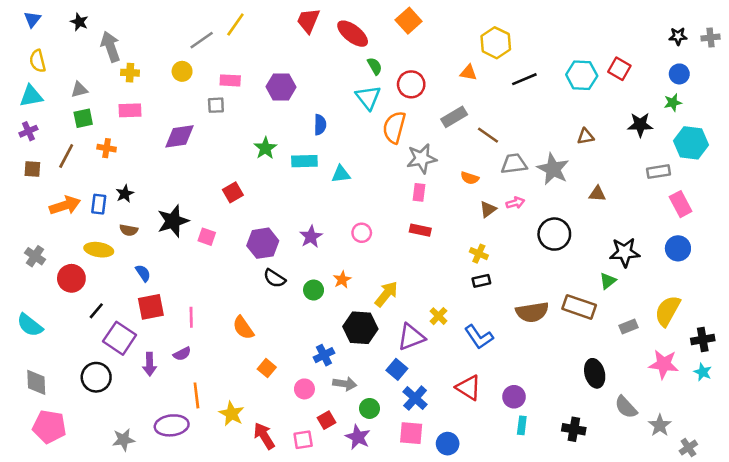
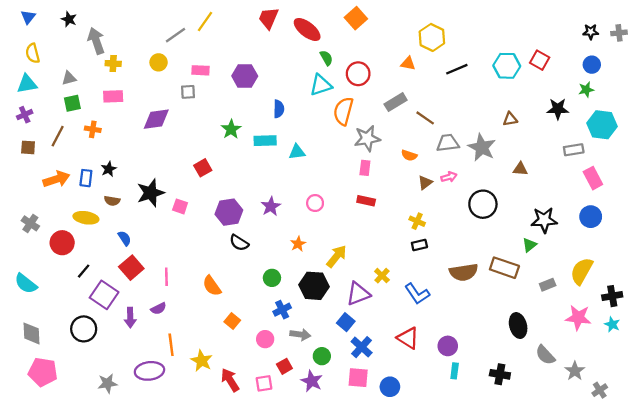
cyan triangle: (368, 97) -> (321, 85), turned 50
green circle: (314, 290) -> (272, 278), moved
red square: (151, 307) -> (131, 268), turned -30

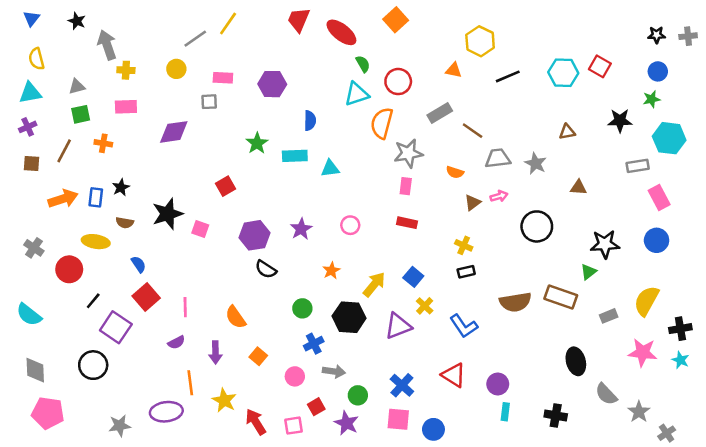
gray star: (482, 147) -> (536, 163), size x0.7
purple arrow: (130, 318) -> (215, 352), moved
blue square: (346, 322) -> (413, 277), moved

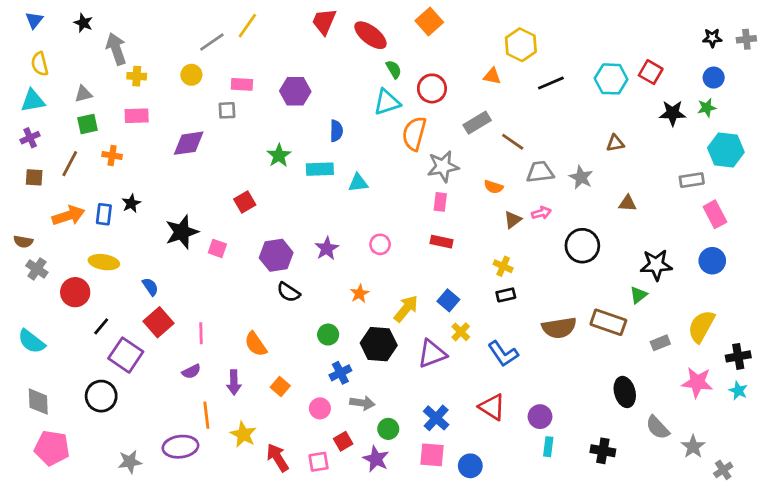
black star: (620, 121) -> (673, 113), moved
brown semicircle: (125, 223) -> (23, 242), moved

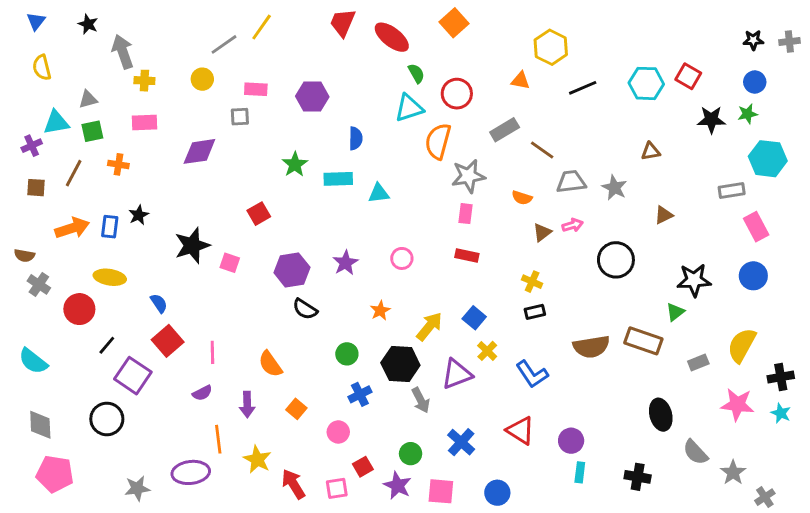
cyan triangle: (33, 101) -> (56, 122), moved
brown triangle: (627, 203) -> (664, 215), turned -30
gray arrow: (362, 403) -> (421, 400), moved, turned 55
pink square: (432, 455) -> (441, 491), moved

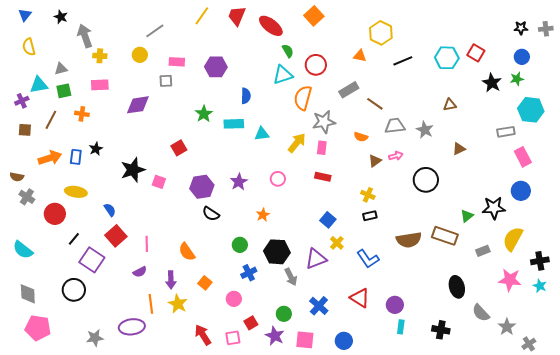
yellow line: (262, 27) -> (202, 16), moved
black star: (711, 120) -> (492, 83), turned 30
black star: (694, 280) -> (494, 208), moved
yellow arrow: (429, 326) -> (297, 143), moved
yellow star: (257, 459) -> (178, 304), moved

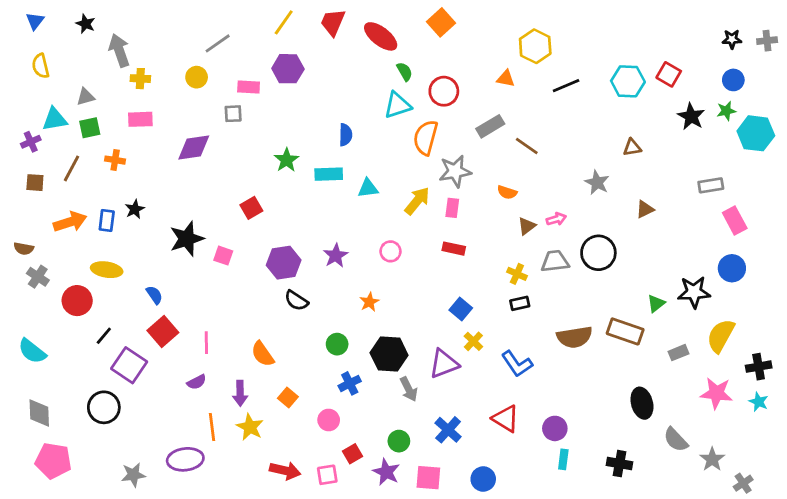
purple hexagon: (216, 67) -> (288, 69), moved
cyan hexagon: (531, 110) -> (756, 133), moved
gray trapezoid: (395, 126) -> (555, 261), moved
red arrow: (203, 335) -> (285, 471), turned 135

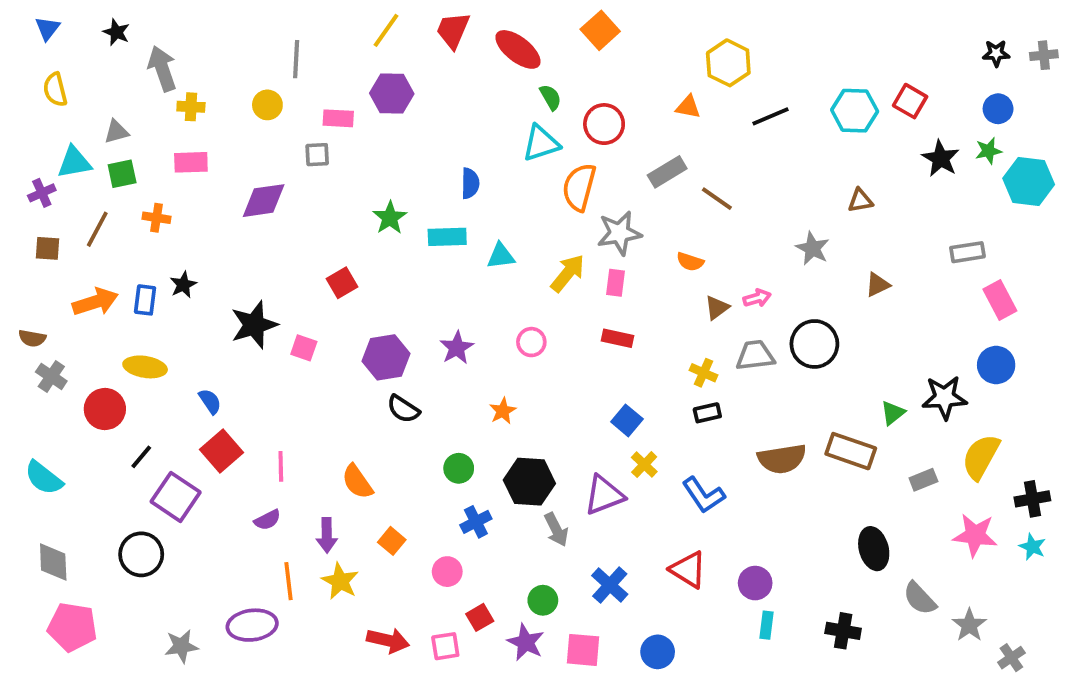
gray line: (218, 43) -> (296, 59), turned -52

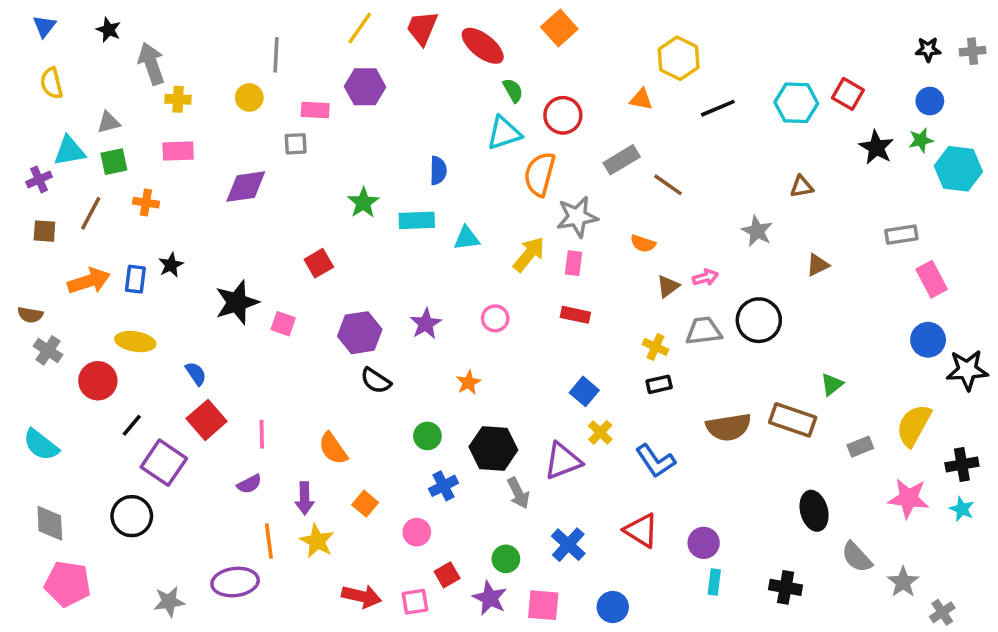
black star: (944, 398) -> (967, 370), moved

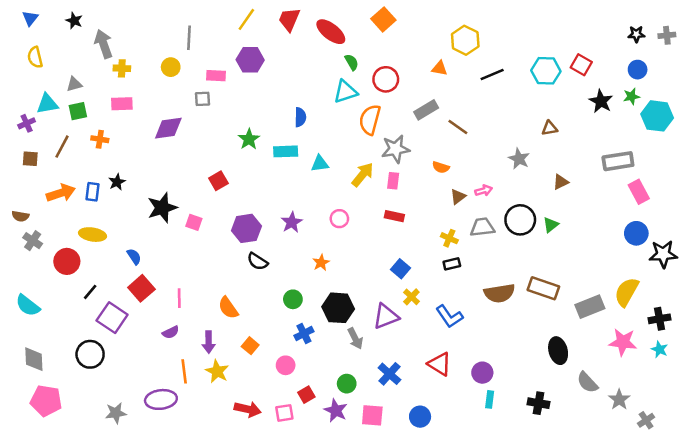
gray rectangle: (901, 235) -> (618, 161), size x1.4
green triangle: (832, 384) -> (551, 225), moved
gray rectangle: (860, 447) -> (590, 307), size x1.6

